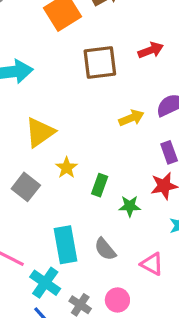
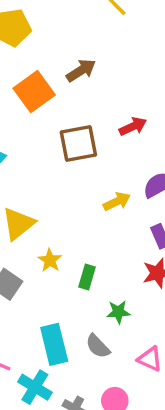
green star: (130, 206) -> (118, 312), moved

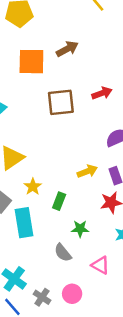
orange square: (34, 92) -> (31, 62), turned 32
yellow arrow: (117, 202) -> (87, 171), moved
cyan rectangle: (54, 344) -> (24, 223), moved

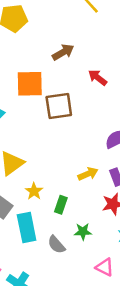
orange square: (31, 62) -> (30, 84), moved
red arrow: (102, 93) -> (98, 78), moved, turned -120
gray semicircle: (63, 253) -> (56, 245), moved

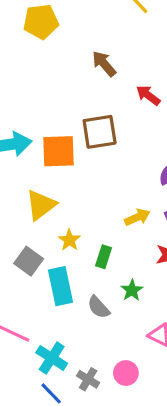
brown arrow: (63, 52) -> (104, 64), turned -100
orange square: (30, 84) -> (58, 151), moved
green star: (83, 232) -> (132, 290), turned -30

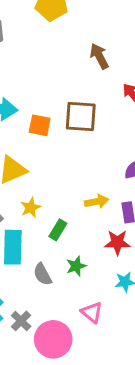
orange square: (58, 151) -> (40, 125), size x0.7
pink circle: (126, 373) -> (53, 339), size x1.6
gray cross: (88, 379) -> (21, 321), moved

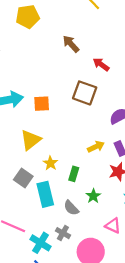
brown square: (81, 117) -> (85, 93), moved, turned 30
gray cross: (21, 321) -> (63, 233), moved

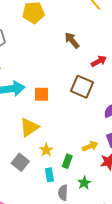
red arrow: (101, 64) -> (99, 61), turned 112
yellow arrow: (96, 147) -> (90, 146), moved
cyan rectangle: (45, 194) -> (49, 175), moved, size x0.6
gray semicircle: (71, 208) -> (63, 193), turned 42

